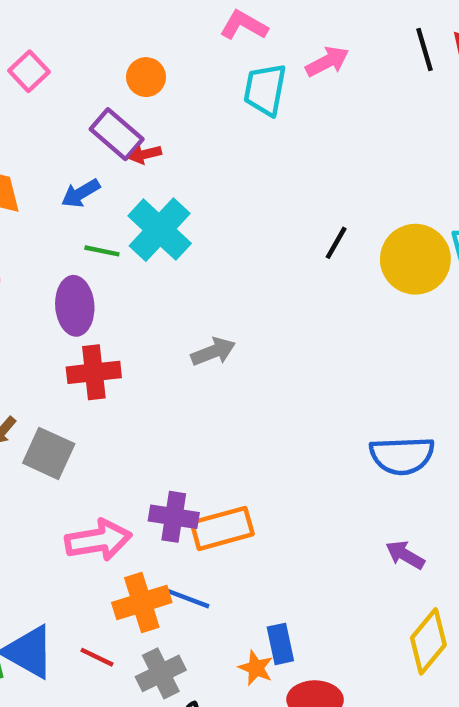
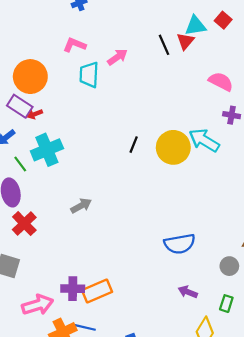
orange circle: (146, 77) -> (30, 77), size x1.8
cyan cross: (160, 230) -> (47, 150), turned 32
green line: (102, 251) -> (20, 164), turned 49
red cross: (94, 372) -> (24, 224), turned -30

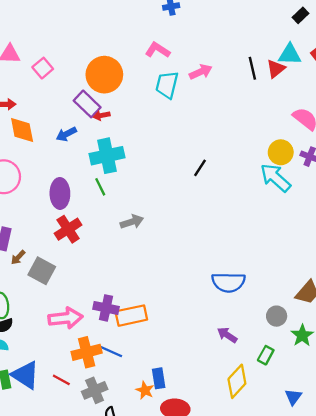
yellow circle: (173, 147) -> (281, 152), moved, size x0.7
green line: (20, 164) -> (100, 187), moved

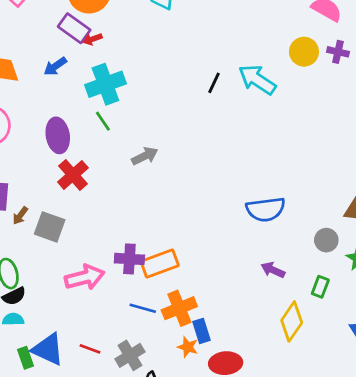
cyan arrow: (275, 178) -> (257, 80), moved
orange cross: (87, 352) -> (179, 308), moved

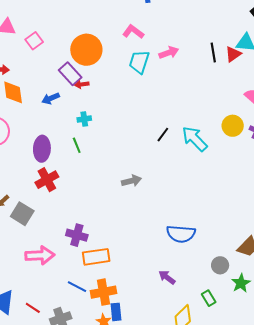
cyan cross: (105, 84) -> (84, 119), size x0.5
gray arrow: (145, 156) -> (131, 181), moved
purple cross: (129, 259) -> (77, 235), moved
purple arrow: (273, 270) -> (167, 277), moved
green rectangle: (320, 287) -> (209, 298), turned -63

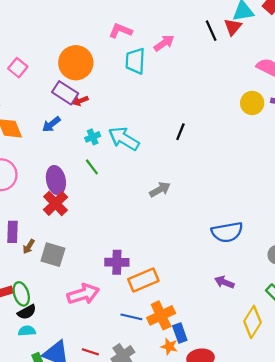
cyan arrow: (195, 139) -> (124, 139), moved
red cross: (47, 180) -> (55, 203), moved

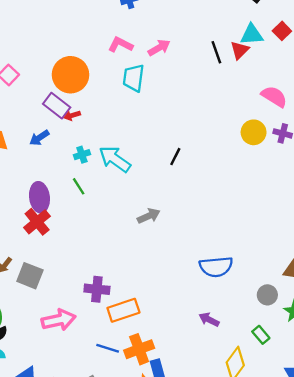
pink arrow: (164, 43) -> (159, 48), moved

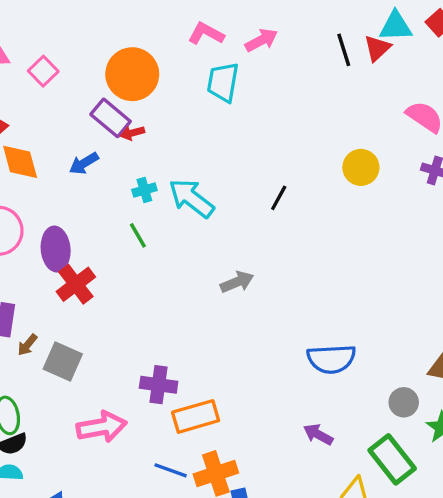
yellow circle: (254, 132) -> (361, 167), moved
purple ellipse: (39, 197) -> (56, 249), moved
green rectangle: (261, 335) -> (392, 459), size x1.8

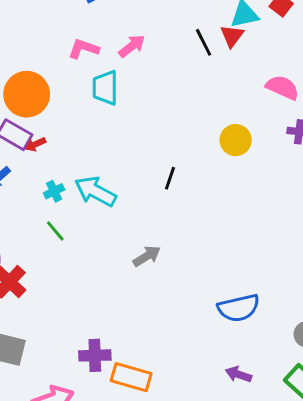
orange rectangle: (196, 416) -> (131, 377), turned 42

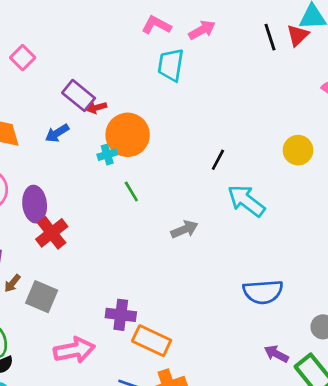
orange circle: (27, 94) -> (128, 135), moved
yellow circle: (236, 140) -> (298, 150), moved
cyan arrow: (95, 191) -> (246, 201), moved
green line: (55, 231) -> (131, 191), moved
purple arrow: (238, 374) -> (276, 354), moved

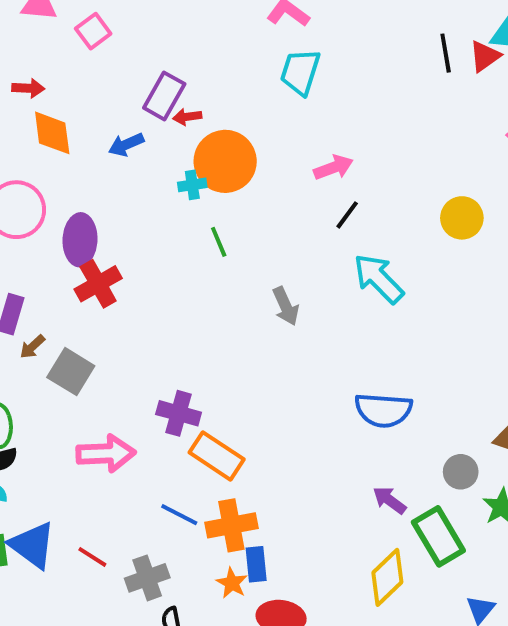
pink arrow: (202, 30) -> (333, 167), moved
purple rectangle: (79, 95) -> (164, 96), turned 72
gray arrow: (184, 229) -> (286, 306), turned 80

